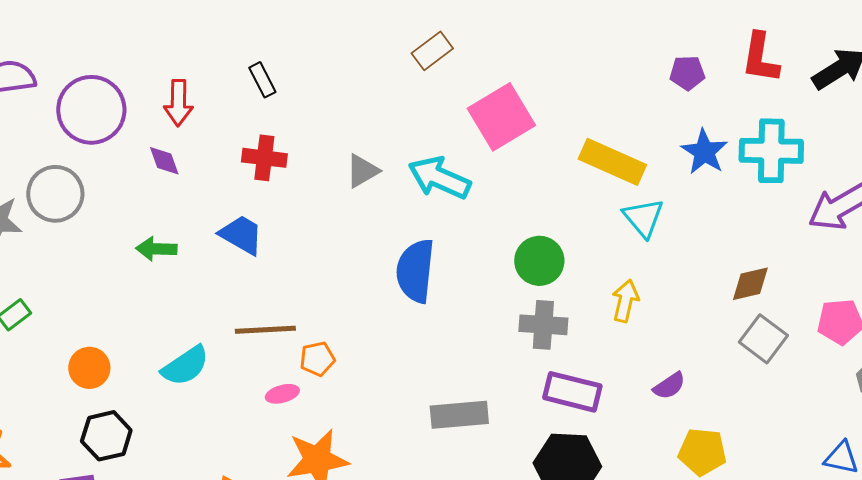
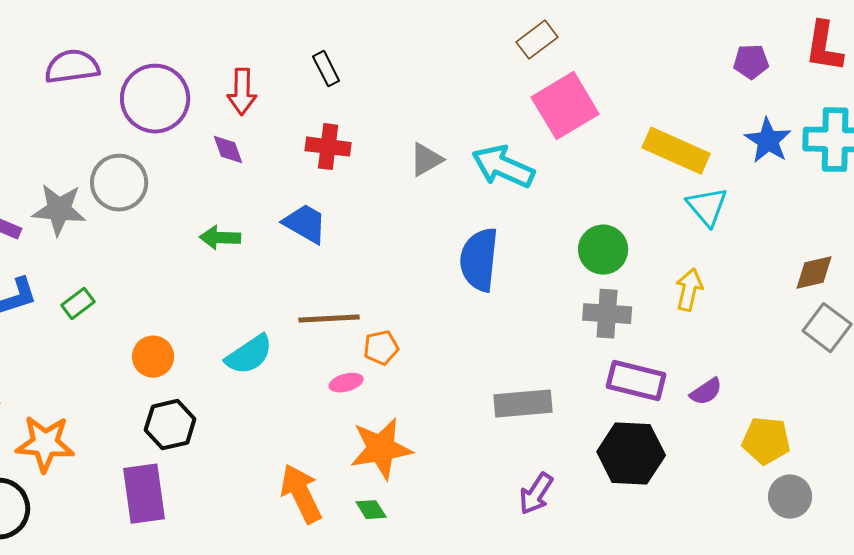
brown rectangle: (432, 51) -> (537, 40), moved
purple semicircle: (669, 386) -> (706, 392), moved

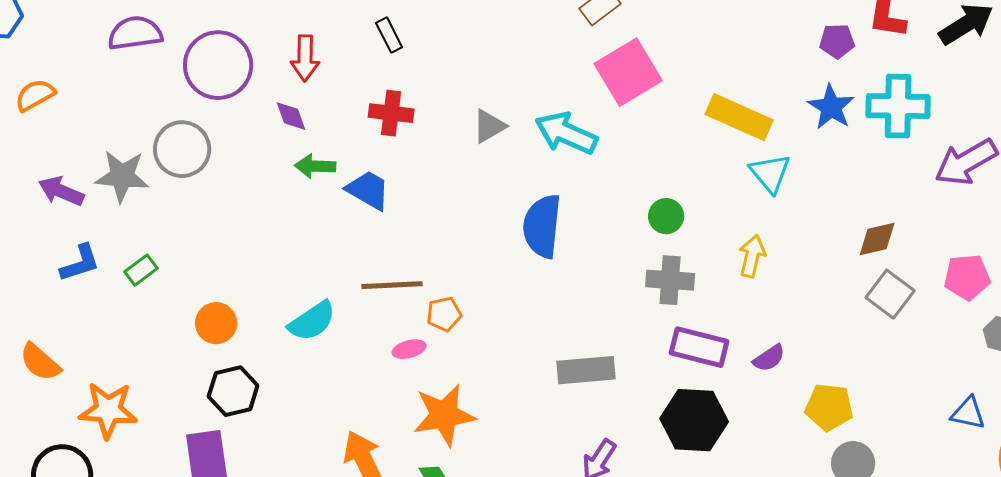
purple pentagon: (751, 62) -> (837, 41), moved
green arrow: (220, 238) -> (315, 166), moved
green circle: (603, 250) -> (666, 216), size x0.7

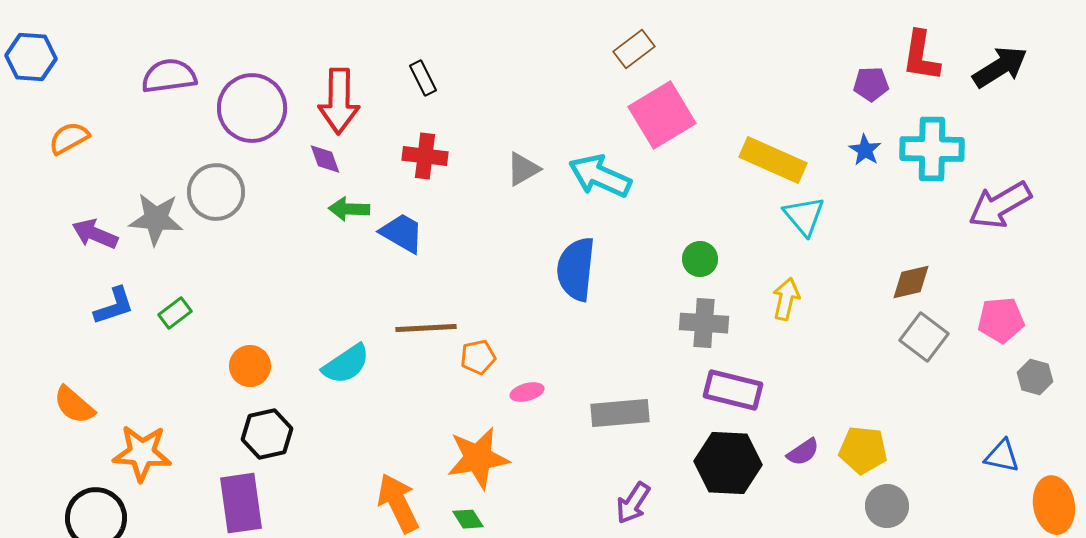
red arrow: (305, 58) -> (339, 101), size x1.4
blue star: (831, 107) -> (865, 150), size x0.7
pink ellipse: (409, 349) -> (527, 392), moved
purple semicircle: (769, 358) -> (803, 452), moved

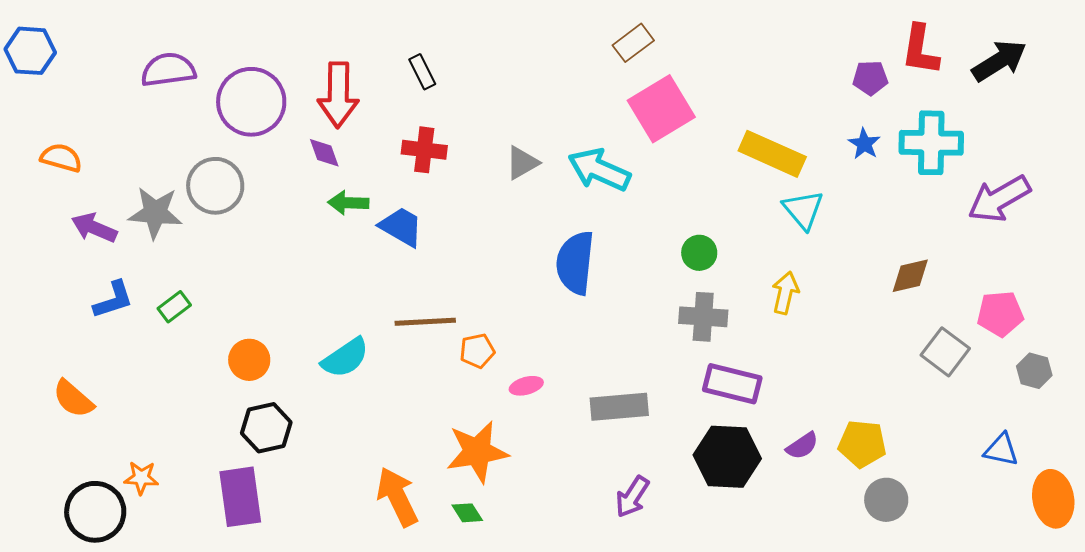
orange semicircle: (69, 138) -> (61, 158), moved, turned 45
gray square: (924, 337) -> (945, 352), moved
orange star: (142, 453) -> (141, 478), moved, size x0.6

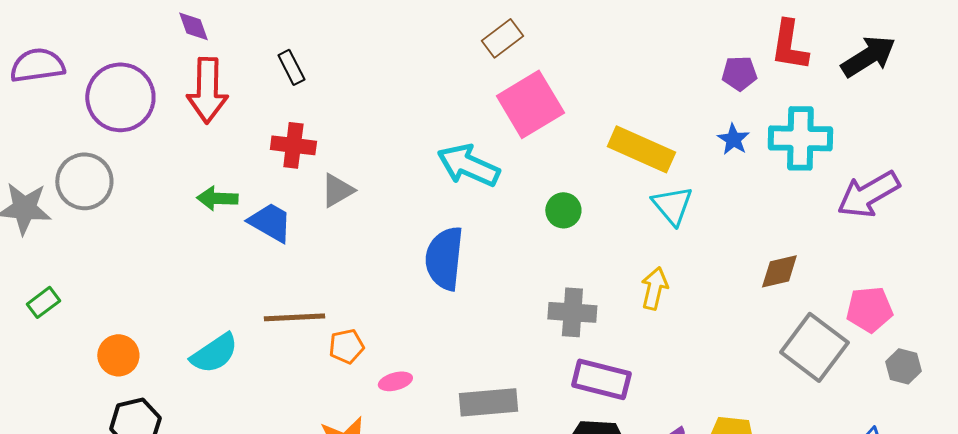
purple diamond: (324, 153) -> (193, 26), moved
gray triangle: (522, 163) -> (337, 190), moved
green circle: (699, 253) -> (563, 210), moved
gray square: (945, 352) -> (814, 347), size x1.4

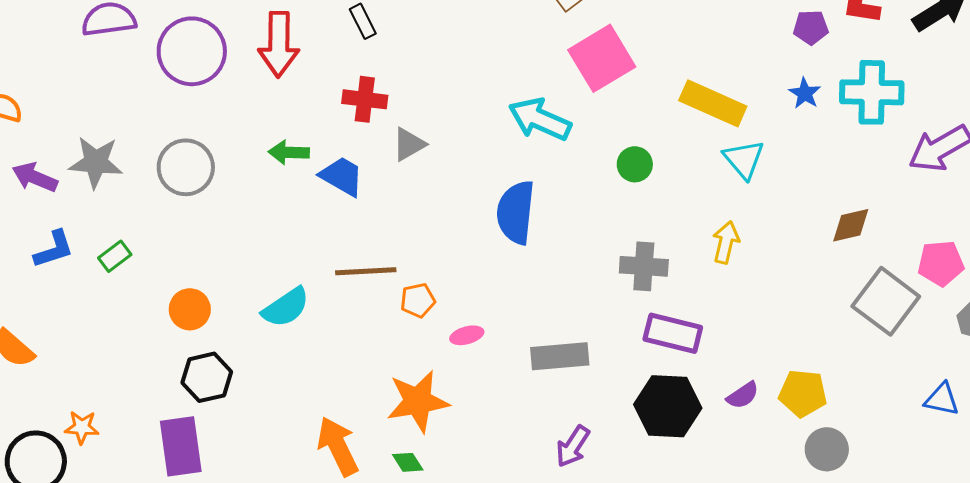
gray circle: (84, 181) -> (186, 167), moved

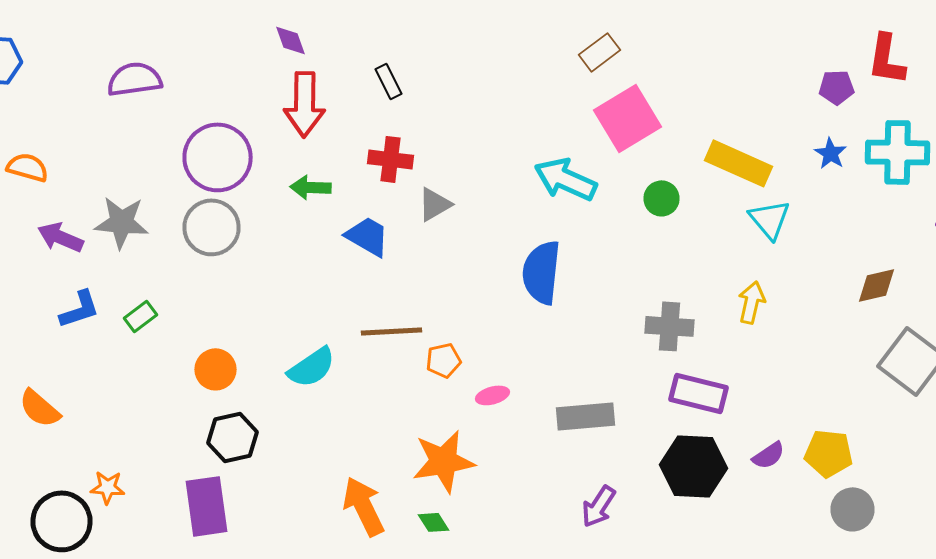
purple circle: (192, 51) -> (218, 157), moved
green arrow: (289, 152) -> (310, 187), moved
green circle: (635, 164) -> (662, 198), moved

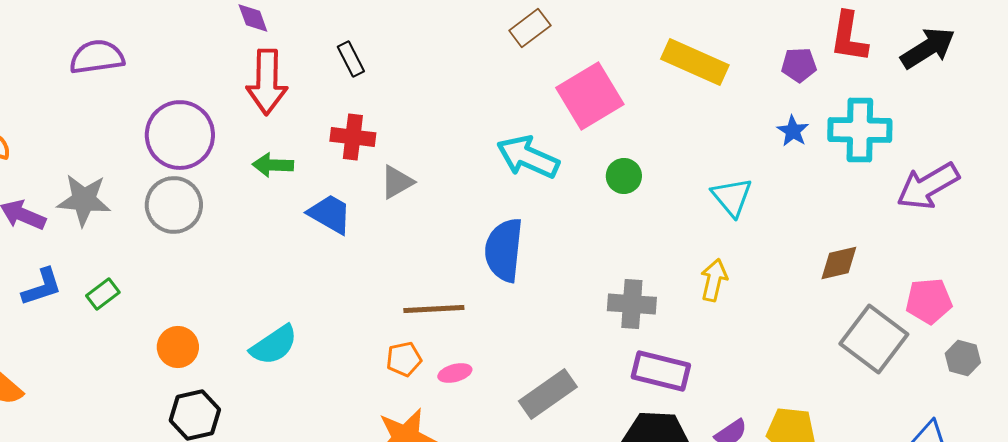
brown rectangle: (600, 52) -> (530, 28), moved
yellow rectangle: (738, 163) -> (695, 62), moved
brown line: (392, 331) -> (434, 309), moved
orange pentagon: (444, 360) -> (404, 359), moved
gray rectangle: (586, 416) -> (548, 394), turned -30

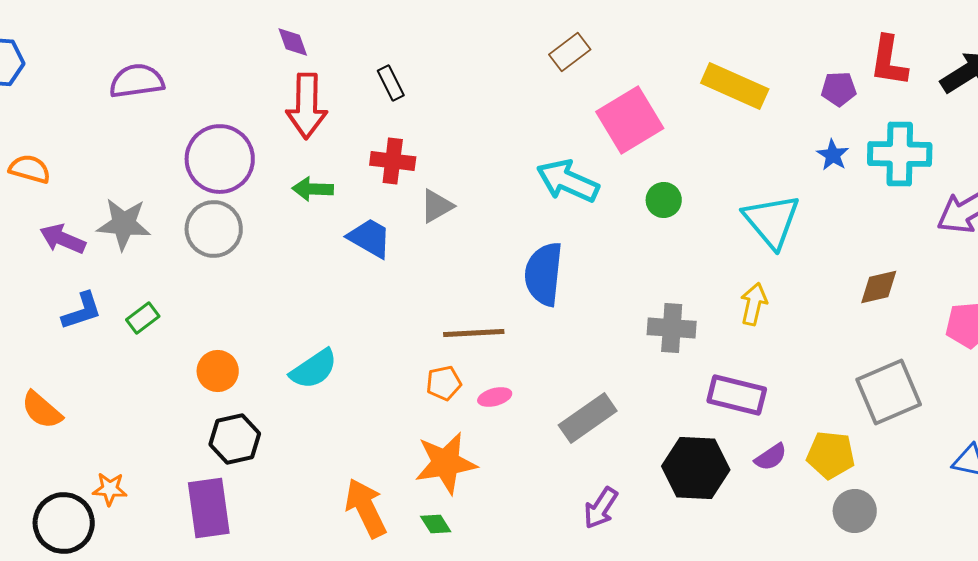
cyan triangle: (732, 197) -> (772, 221), size x1.4
gray square: (874, 339) -> (889, 392), moved, turned 30
purple rectangle: (661, 371) -> (737, 395), moved

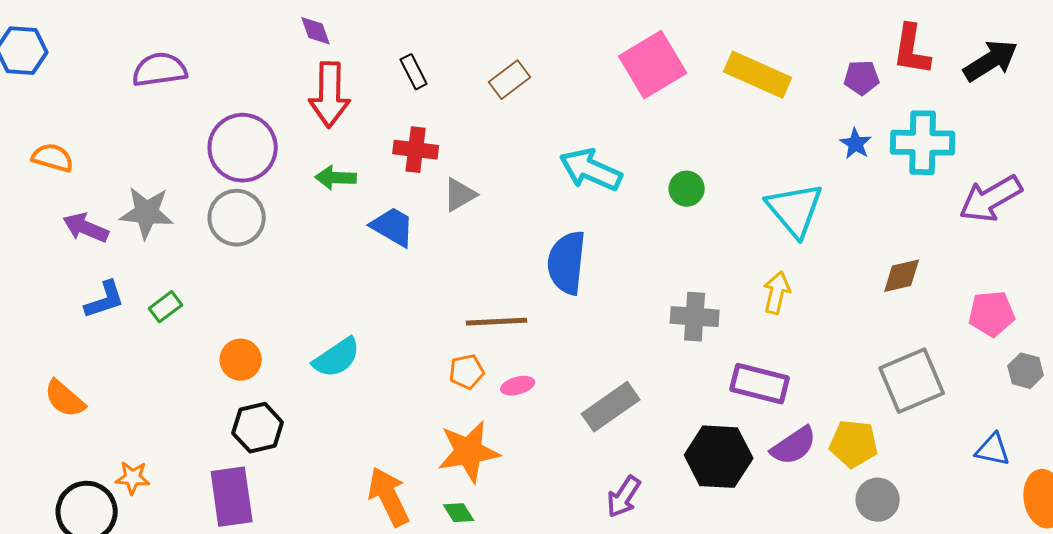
brown rectangle: (570, 52) -> (510, 80), moved
pink square: (630, 120) -> (653, 65), moved
purple semicircle: (771, 457) -> (794, 446), size x1.4

